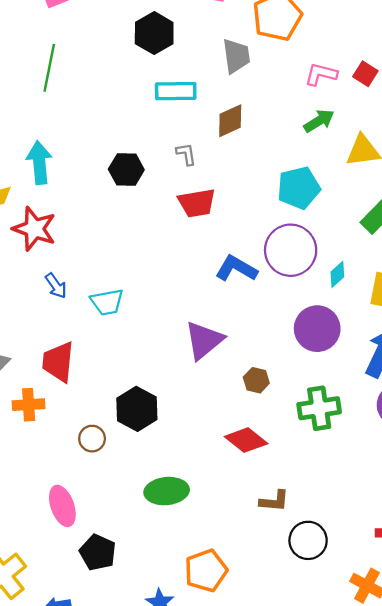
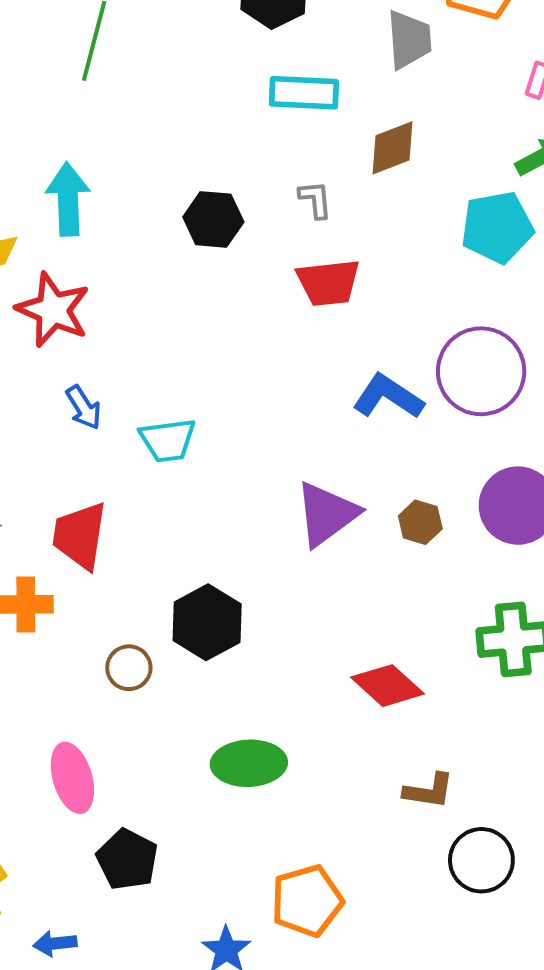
cyan pentagon: (299, 188) -> (497, 227), moved
brown hexagon: (256, 380) -> (420, 522), moved

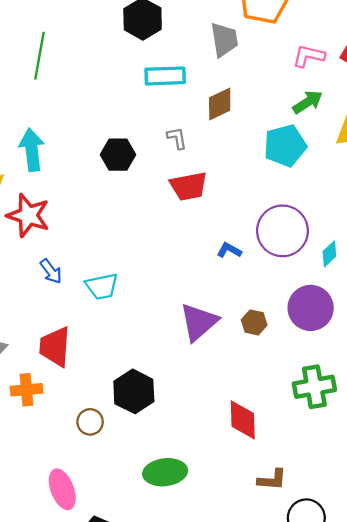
blue L-shape: (388, 397) -> (229, 250), size x0.6
red diamond: (387, 686) -> (243, 420), turned 51

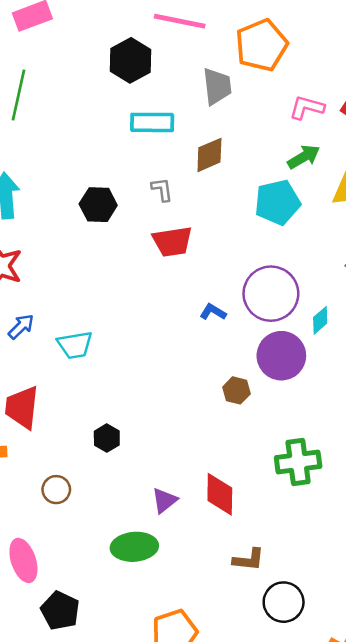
blue arrow: (51, 271) -> (21, 327), turned -100
purple circle: (311, 308) -> (281, 356), moved
purple triangle: (199, 322) -> (164, 500), moved, size x0.6
black hexagon: (134, 391) -> (107, 438), moved, size x0.6

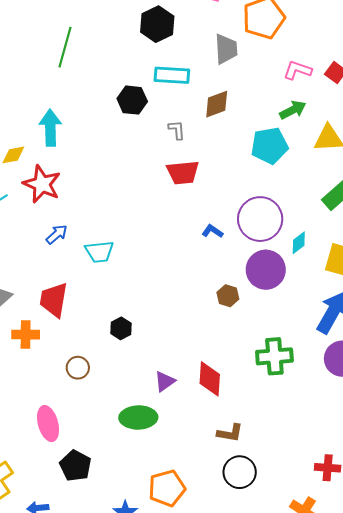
black hexagon: (98, 205) -> (132, 100), moved
black circle: (284, 602) -> (240, 472), moved

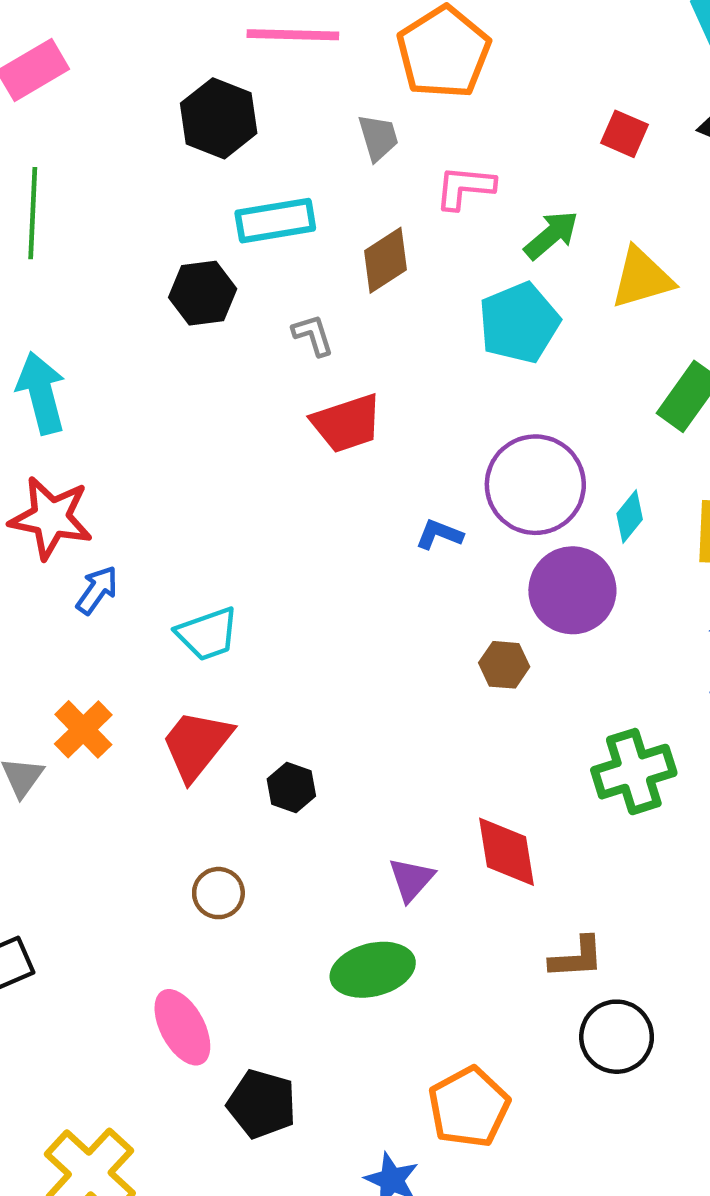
gray trapezoid: (226, 49) -> (378, 137), size x0.7
pink L-shape: (297, 70) -> (465, 187), moved
blue arrow: (57, 234) -> (97, 590), moved
red trapezoid: (54, 300) -> (196, 745), moved, turned 42
orange cross: (26, 335) -> (83, 729), moved, turned -32

